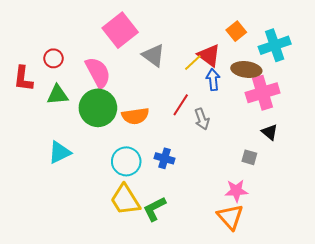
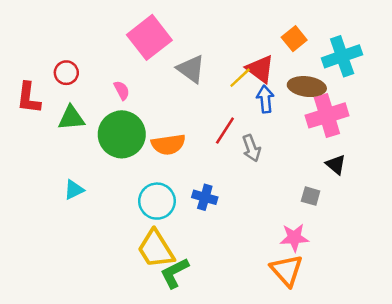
pink semicircle: (98, 73) -> (122, 90), size x0.5
cyan triangle: (60, 152) -> (74, 190), size x0.7
green L-shape: (154, 209) -> (175, 273), moved

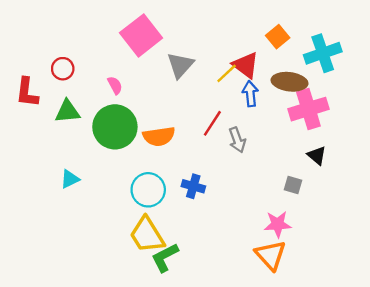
gray triangle: (191, 69) -> (180, 65), turned 36

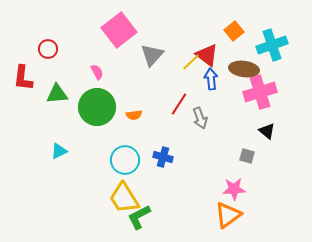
red circle: (63, 69) -> (48, 49), moved
orange semicircle: (159, 136) -> (134, 115), size x0.6
orange triangle: (270, 255) -> (228, 215), turned 36

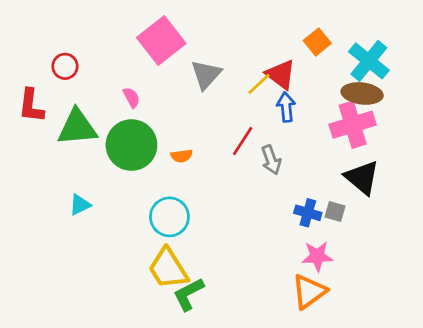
cyan cross: (272, 45) -> (369, 61), turned -32
brown ellipse: (244, 69) -> (362, 93), moved
green triangle: (57, 94) -> (77, 127), size x1.4
black triangle: (267, 131) -> (362, 178), size x1.6
blue cross: (163, 157) -> (308, 213), moved

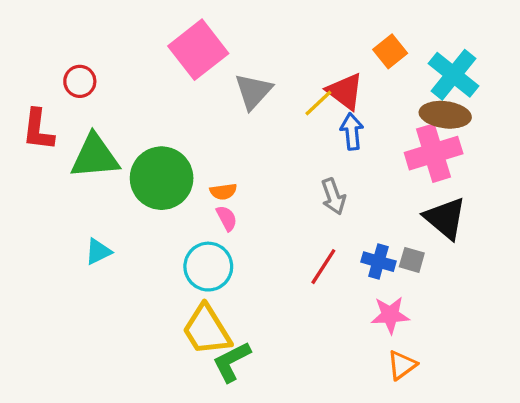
pink semicircle: (131, 98) -> (227, 218), moved
red line: (243, 141) -> (323, 267), moved
orange triangle: (309, 292) -> (402, 365), moved, size x0.7

